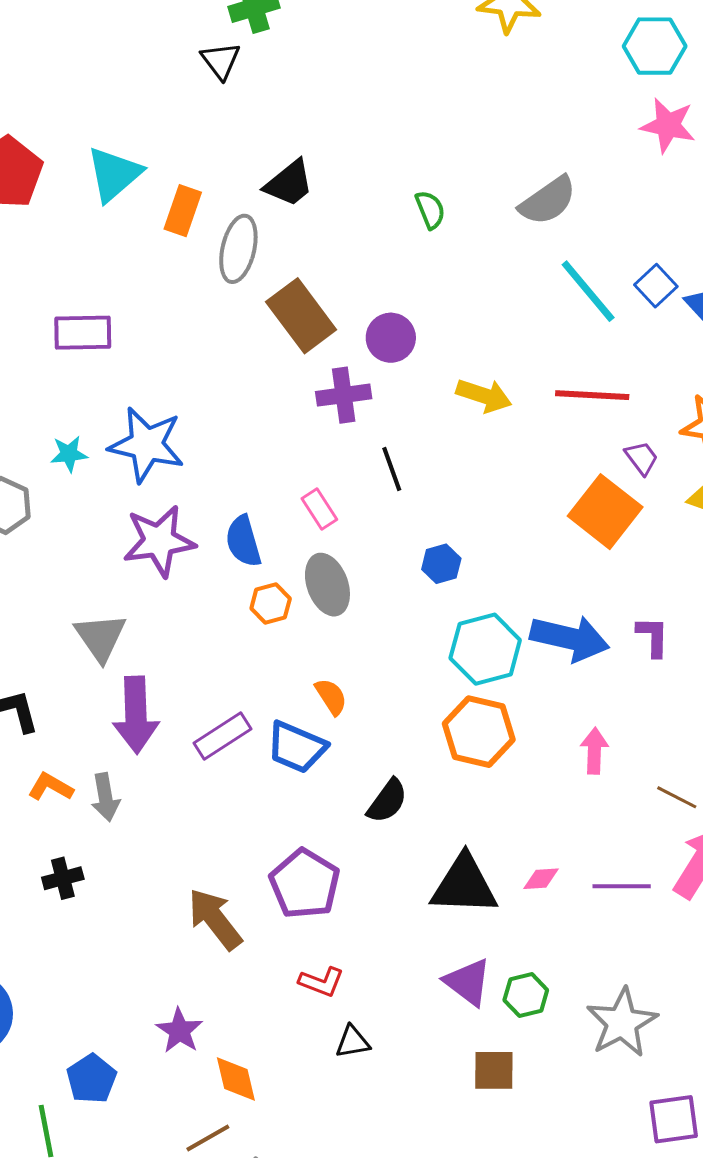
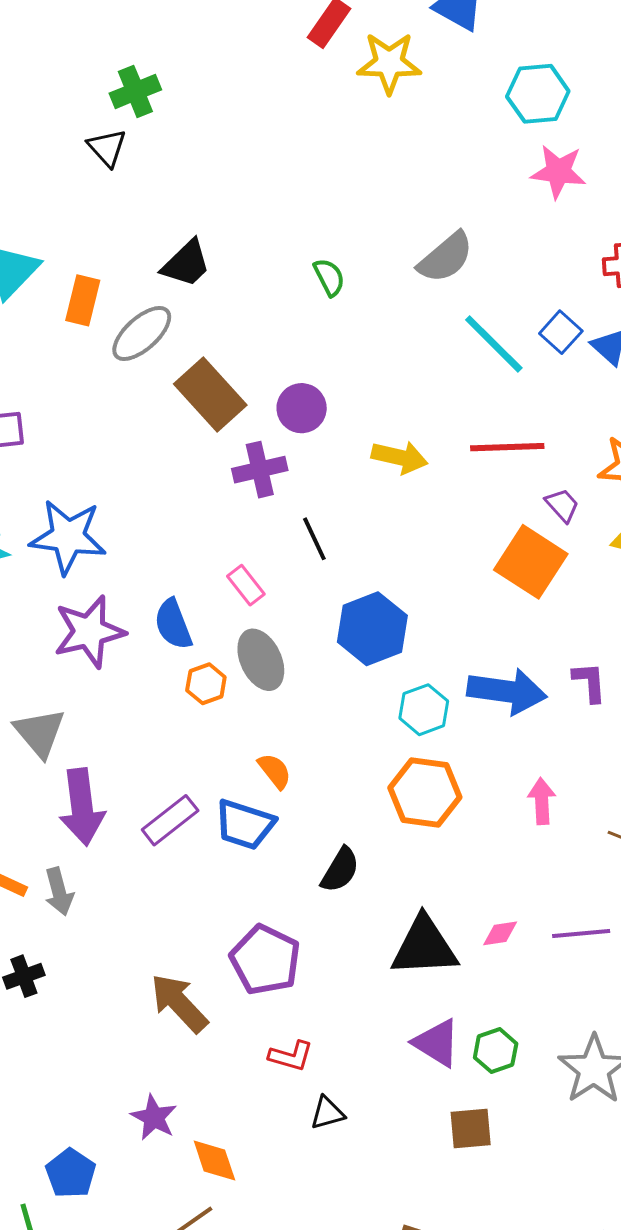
gray ellipse: (238, 249) -> (142, 334), turned 40
blue hexagon: (441, 564) -> (372, 629), size x1.8
cyan hexagon: (485, 649) -> (424, 710), size x0.7

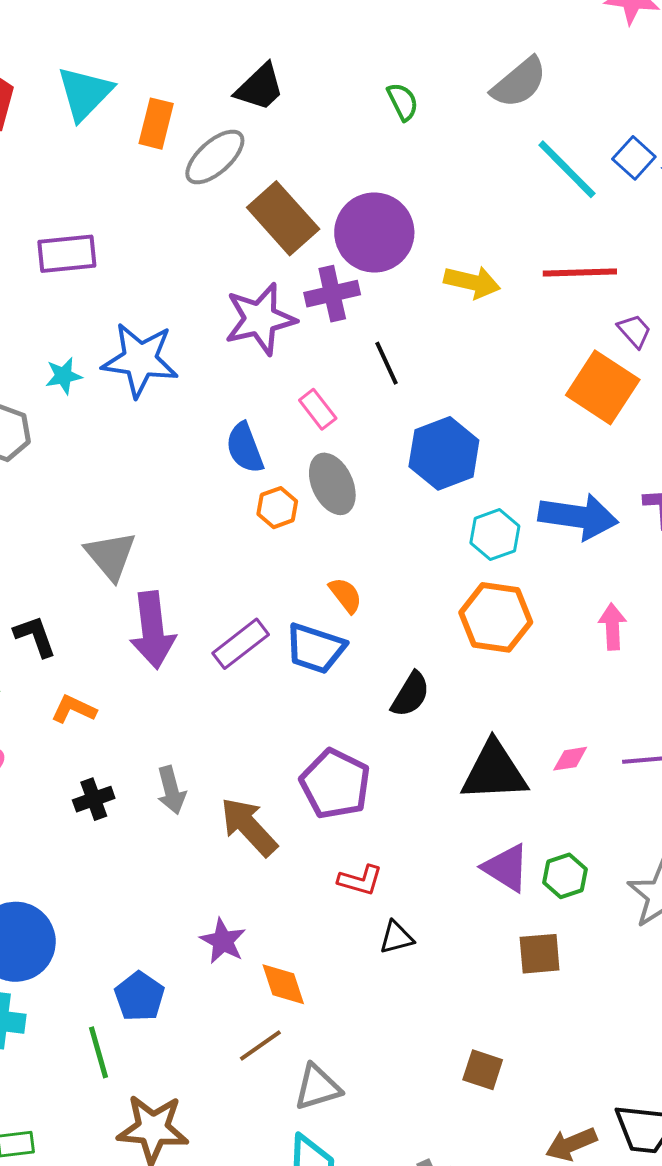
purple circle: (302, 408) -> (374, 232), size x1.6
purple star: (89, 632) -> (260, 319), moved
gray arrow: (59, 892) -> (171, 790), moved

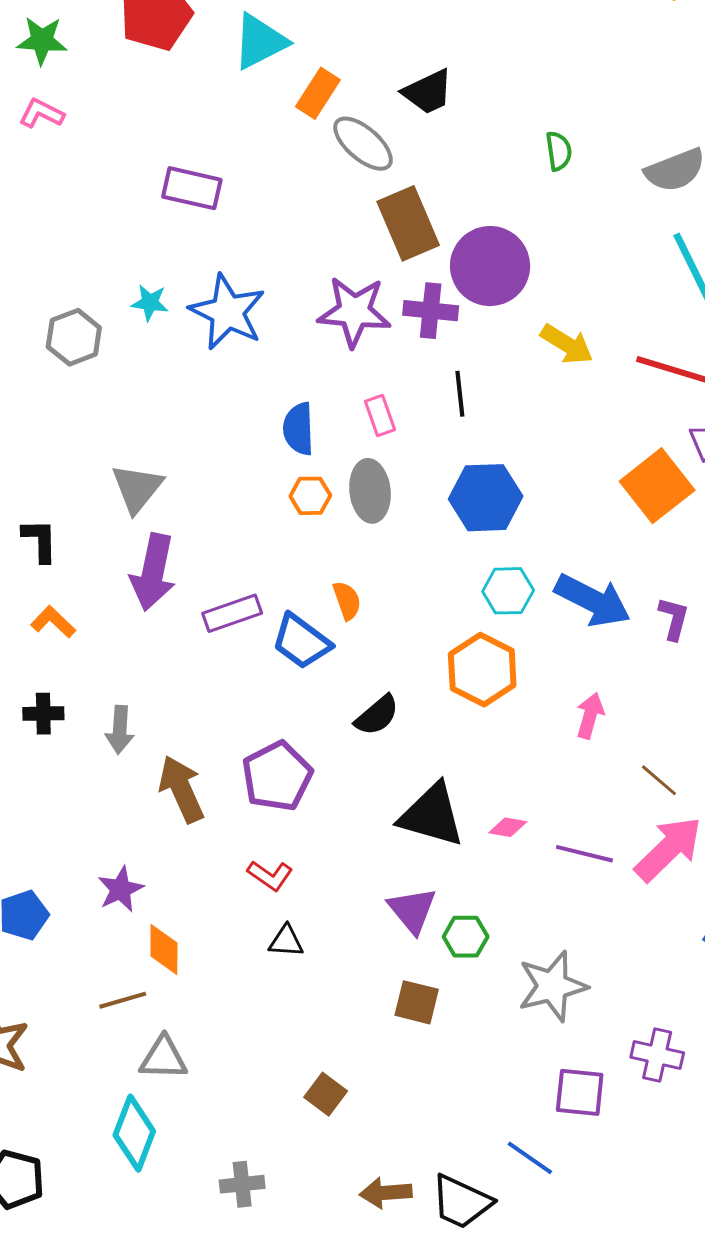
gray ellipse: (215, 157) -> (363, 144), turned 64

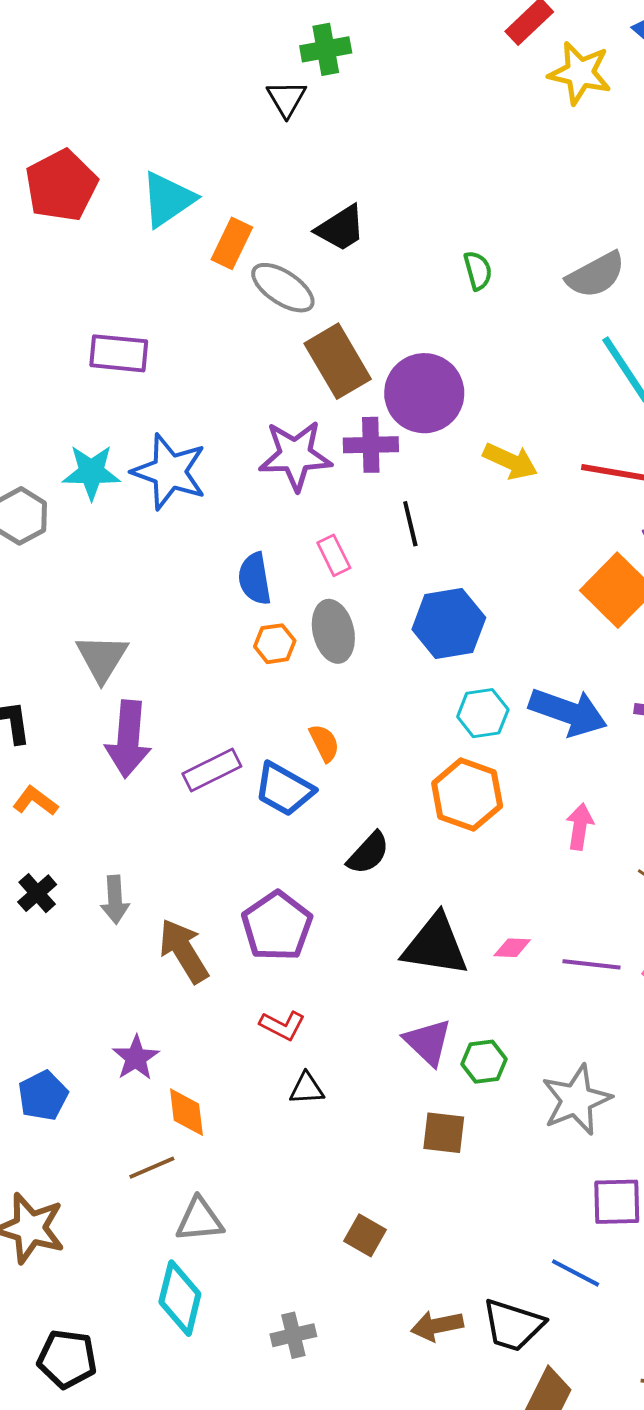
cyan star: (150, 303) -> (91, 472), size x1.5
black cross: (43, 714) -> (37, 893), turned -33

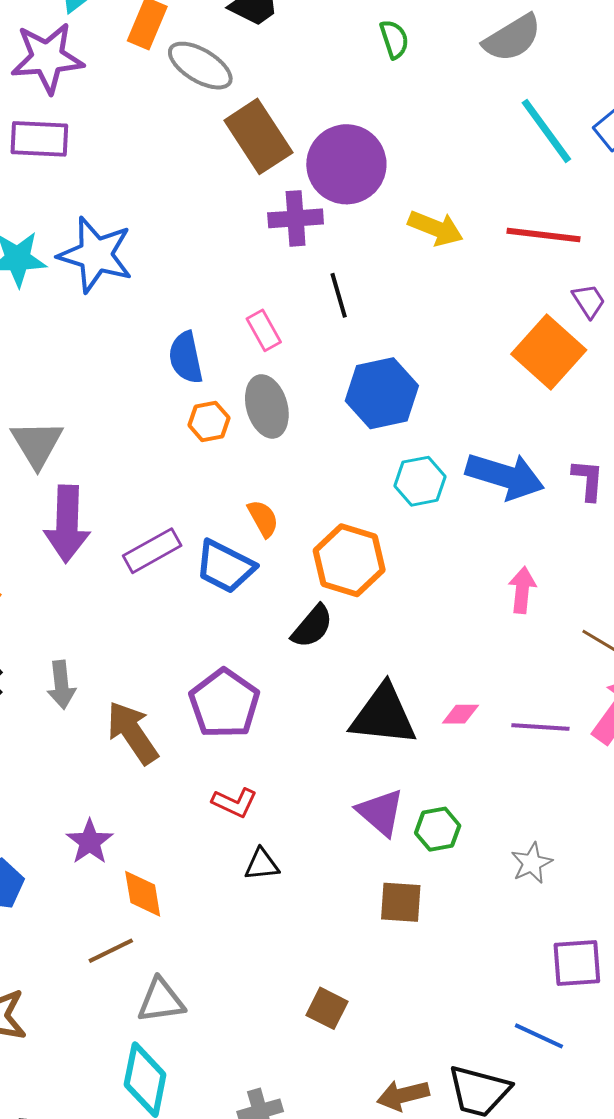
purple star: (295, 455) -> (47, 58), moved
orange hexagon: (467, 795) -> (349, 560), moved
gray star: (576, 1100) -> (532, 863), size x0.6

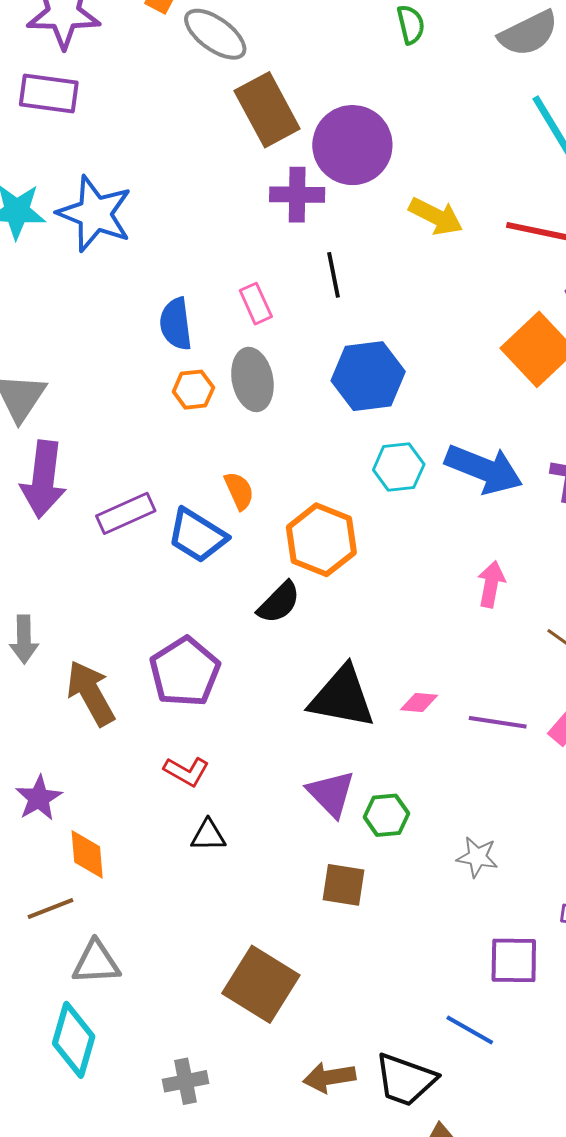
gray star: (532, 863) -> (477, 857), turned 30
brown square: (327, 1008) -> (261, 984), size x1.8

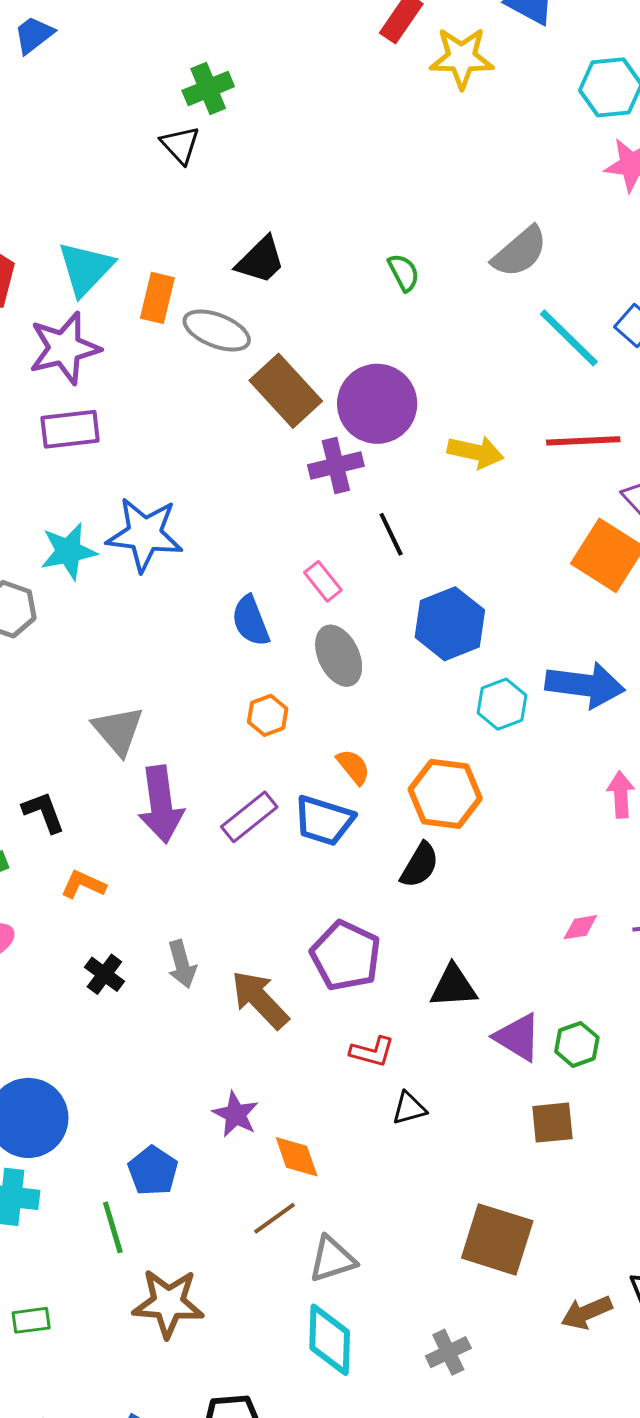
orange hexagon: (193, 390) -> (268, 715), moved
black triangle: (342, 697) -> (453, 986), moved, size x0.7

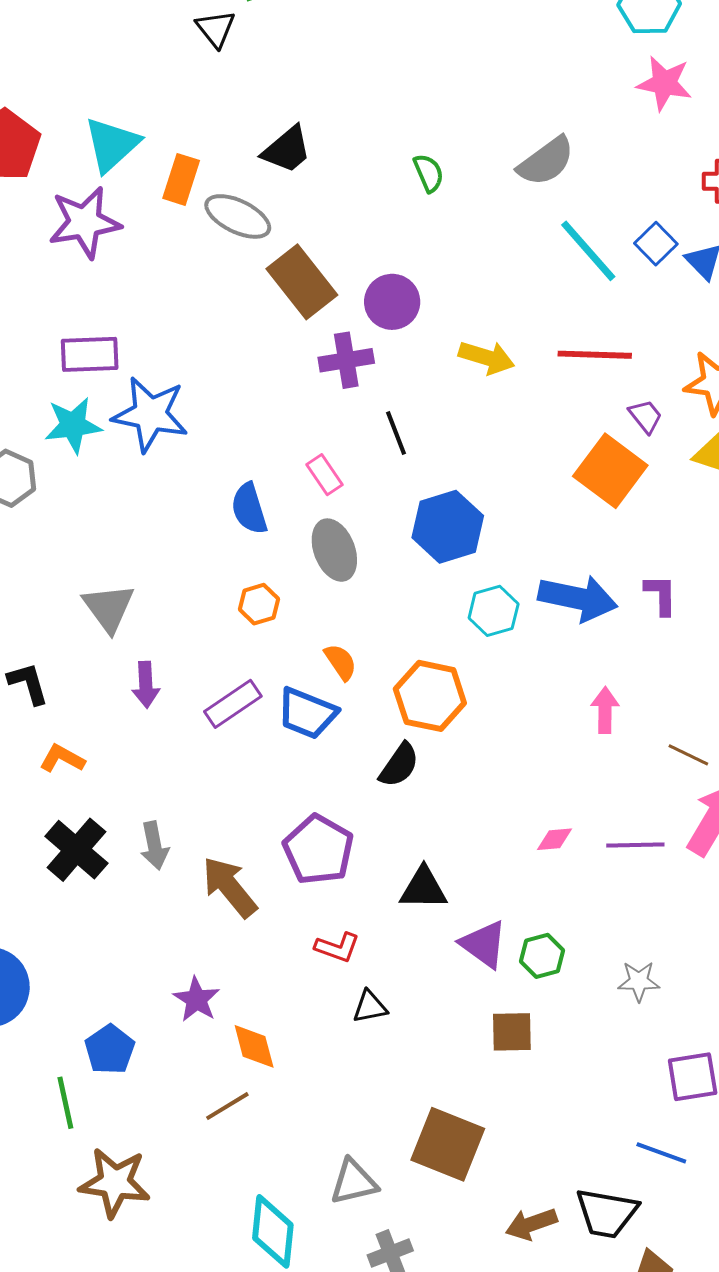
purple circle: (377, 404) -> (392, 302), size x0.7
purple rectangle: (70, 429) -> (90, 354), moved
purple arrow: (161, 804) -> (146, 685), size x0.6
black cross: (104, 974) -> (76, 850), size x1.6
gray triangle: (332, 1259) -> (354, 1182), moved

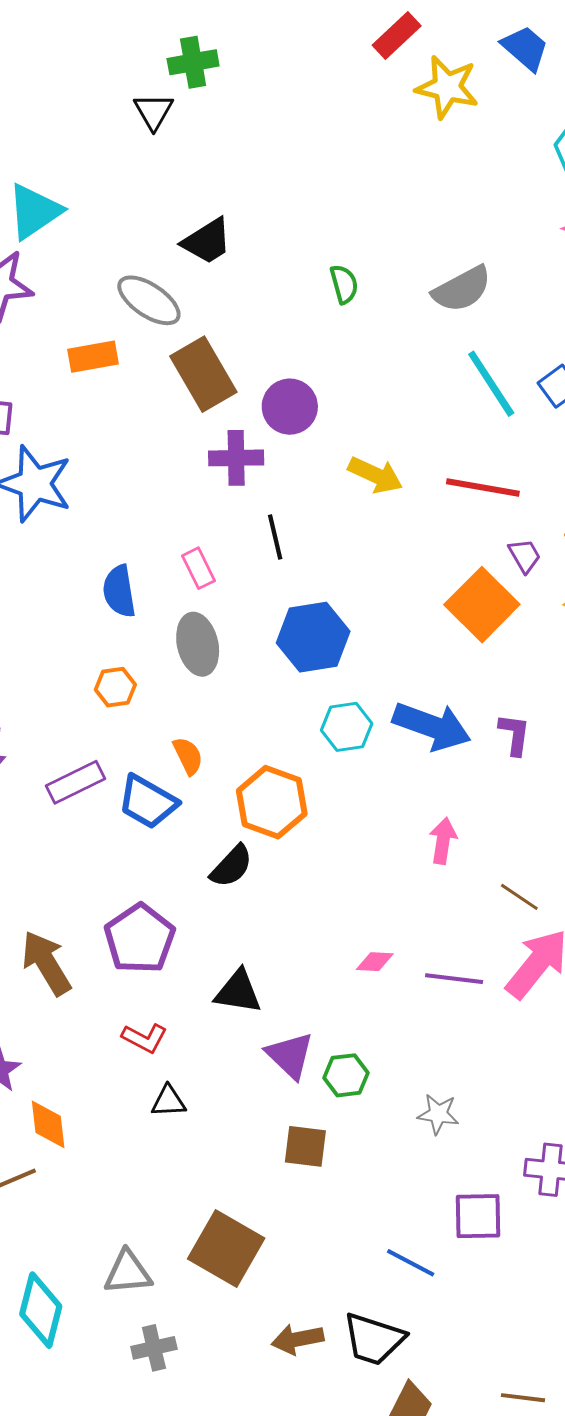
orange rectangle: (181, 179) -> (93, 357), moved, turned 54
blue line: (661, 1153) -> (411, 1263), moved

